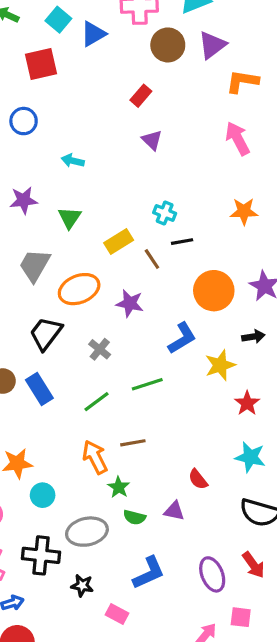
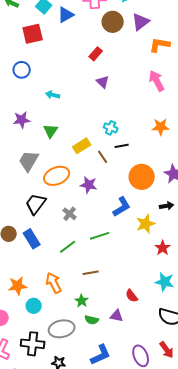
orange arrow: (95, 457) -> (54, 283), moved

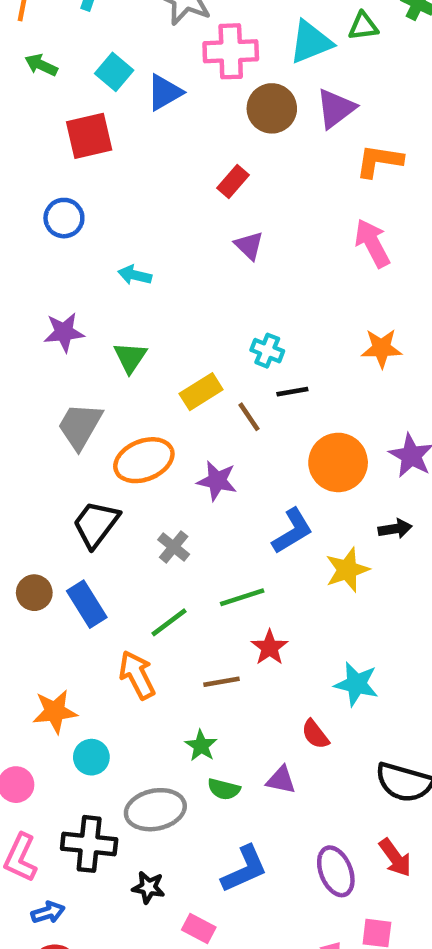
red star: (163, 248) -> (270, 647), moved
cyan star: (165, 282) -> (356, 684), moved
orange arrow: (54, 283) -> (137, 675), moved

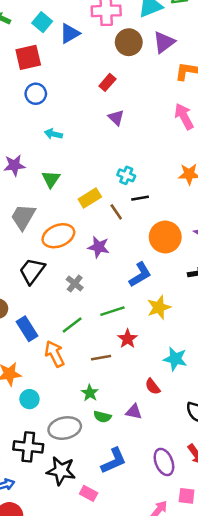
blue circle: (64, 218) -> (36, 94), moved
yellow star: (347, 570) -> (159, 307), moved
blue rectangle: (87, 604) -> (27, 329), moved
black star: (148, 887) -> (61, 471), size x1.6

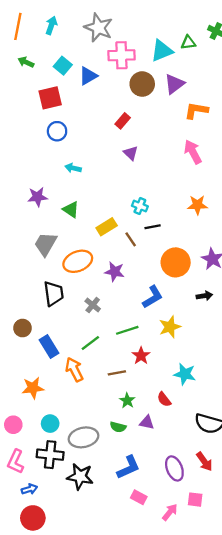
green triangle: (51, 179) -> (71, 209), turned -30
black trapezoid: (32, 271) -> (54, 294), turned 135
green star: (90, 393) -> (127, 401), moved
cyan circle: (29, 399) -> (50, 424), moved
pink rectangle: (89, 493) -> (139, 497), moved

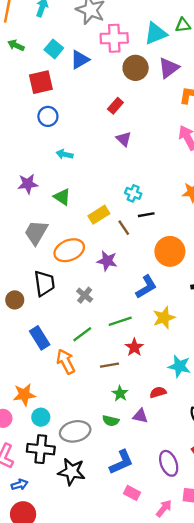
brown circle: (22, 328) -> (15, 300), moved
orange star: (33, 388) -> (24, 395), moved
red semicircle: (164, 399) -> (158, 392), turned 112

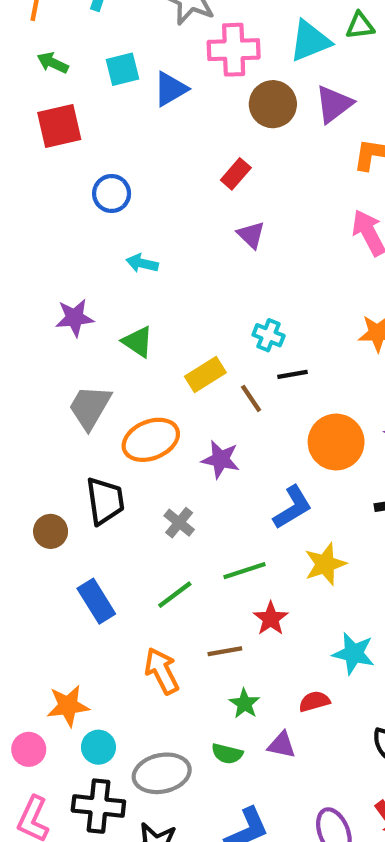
cyan square: (54, 49) -> (122, 69), turned 36
red square: (41, 82) -> (59, 126), moved
orange arrow: (66, 362) -> (162, 671), moved

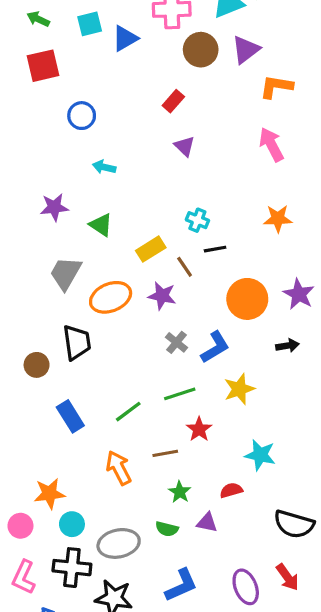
purple star: (221, 459) -> (162, 296), moved
gray cross: (179, 523) -> (177, 342), moved

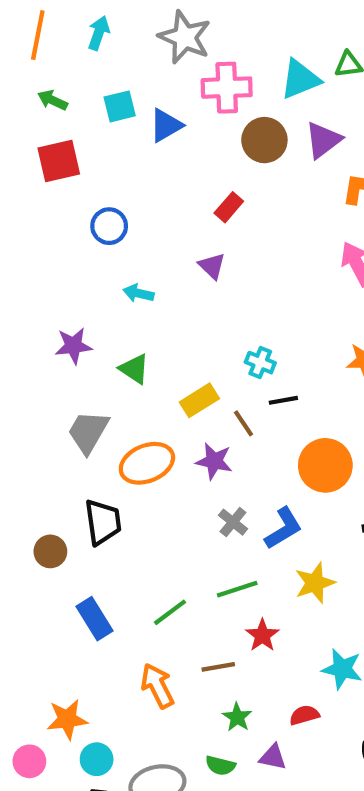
purple triangle: (185, 146) -> (212, 266), moved

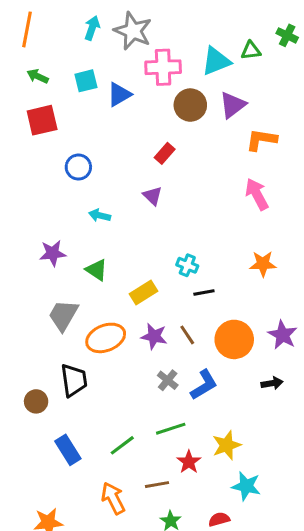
cyan arrow: (99, 33) -> (92, 28), moved
brown line: (243, 423) -> (187, 335), moved
yellow star: (315, 583) -> (227, 445), moved

